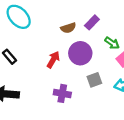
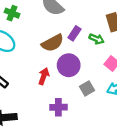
brown semicircle: (68, 28) -> (53, 43), size x1.5
green arrow: (112, 43) -> (97, 39), moved

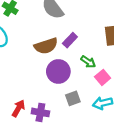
green arrow: (97, 39) -> (88, 62), moved
red arrow: (44, 76) -> (18, 108), moved

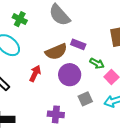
purple rectangle: (70, 40) -> (78, 44), turned 72
red arrow: (18, 108) -> (35, 74), moved

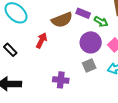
green arrow: (97, 63) -> (101, 22), moved
purple circle: (70, 75) -> (91, 42), moved

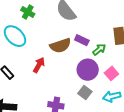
green arrow: (101, 22) -> (99, 49), turned -72
gray square: (89, 65) -> (85, 92), turned -32

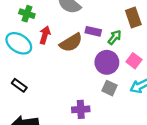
red arrow: (39, 65) -> (45, 35), moved

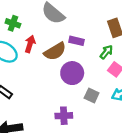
green arrow: (115, 37) -> (106, 52), moved
purple circle: (107, 62) -> (72, 73), moved

